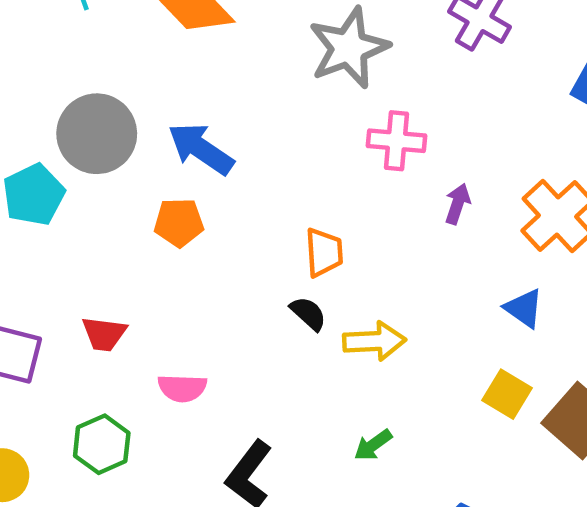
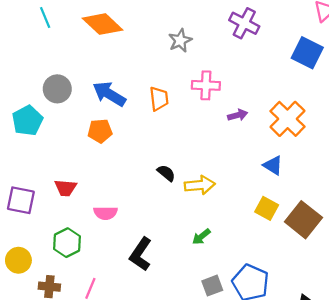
gray star: (349, 48) -> (180, 40), size x0.6
gray circle: (97, 134) -> (57, 89), size x0.7
purple arrow: (458, 204) -> (238, 115), turned 60
orange trapezoid: (324, 252) -> (159, 99), moved

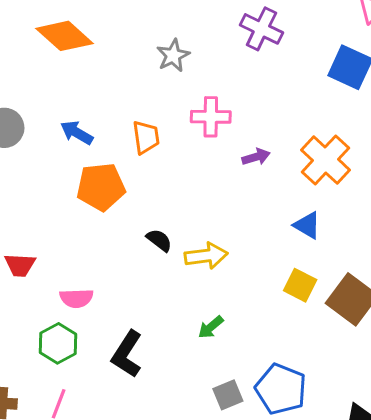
blue arrow: (109, 94) -> (77, 133), size x0.7
orange pentagon: (100, 131) -> (101, 187), moved, size x1.4
green hexagon: (67, 243) -> (58, 343), moved

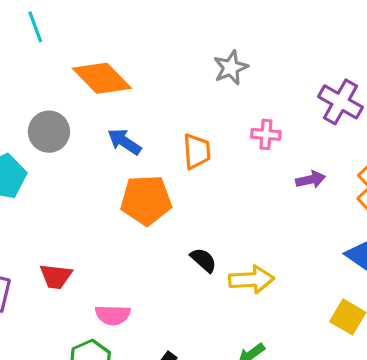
purple cross: (261, 29) -> (341, 102), moved
orange diamond: (64, 36) -> (102, 78), moved
pink cross: (211, 117) -> (266, 134), size x0.7

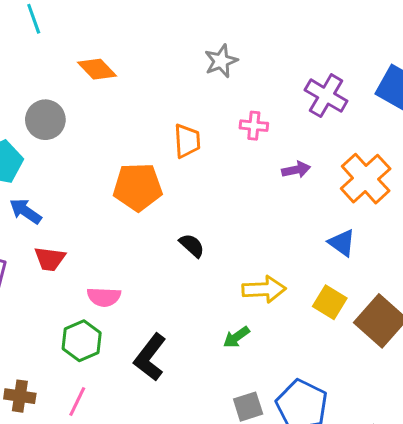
orange diamond: (102, 78) -> (97, 69), size x0.7
blue arrow: (124, 142) -> (25, 211), moved
yellow arrow: (251, 280) -> (264, 289), moved

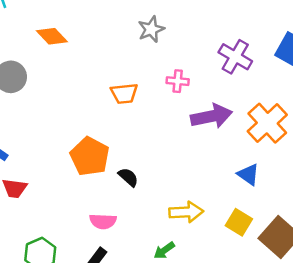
orange trapezoid: (187, 141) -> (124, 93), turned 88
purple arrow: (296, 170) -> (212, 116), size x1.8
orange pentagon: (138, 187) -> (90, 156), moved, turned 30
pink semicircle: (104, 297) -> (103, 221), moved

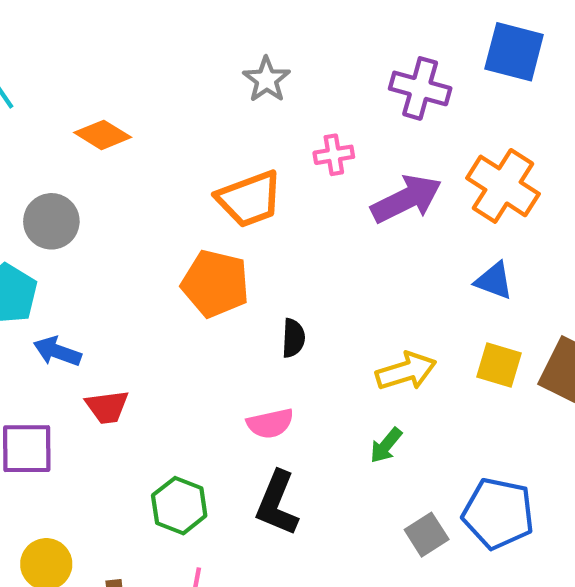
orange trapezoid: (124, 93) -> (249, 199), size x1.4
orange pentagon: (90, 156) -> (215, 284), moved
black semicircle: (128, 177) -> (293, 338), turned 65

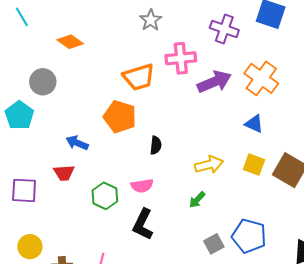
pink cross: (334, 155) -> (181, 58), size x1.6
blue arrow: (57, 351) -> (77, 143), moved
green hexagon: (179, 506) -> (105, 196), moved

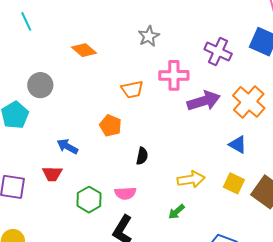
orange diamond: (70, 42) -> (84, 50), moved
orange trapezoid: (139, 77) -> (132, 89), size x0.7
orange pentagon: (120, 117) -> (110, 125), size x0.7

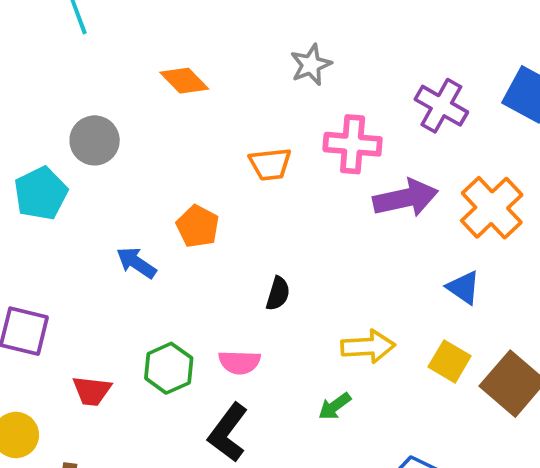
orange pentagon: (110, 125) -> (198, 226), moved
red trapezoid: (52, 174) -> (92, 391), moved

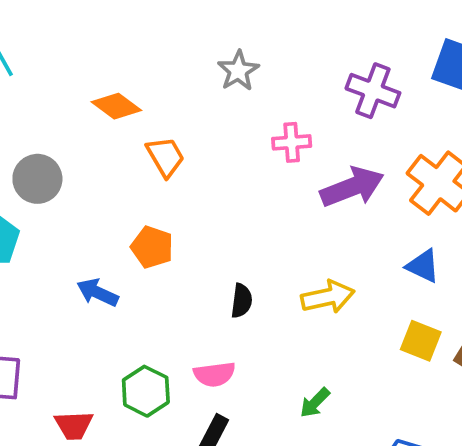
pink cross: (353, 144) -> (292, 142), size x0.7
orange trapezoid: (270, 164) -> (165, 157), moved, turned -105
yellow arrow: (368, 347) -> (328, 297), moved

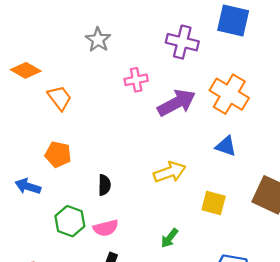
black semicircle: (242, 301) -> (104, 185), moved
yellow square: (421, 341) -> (214, 203), moved
green hexagon: (146, 391) -> (70, 221), moved

